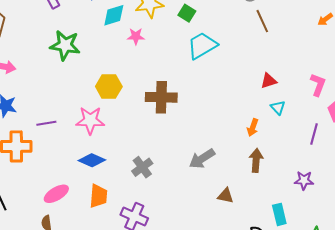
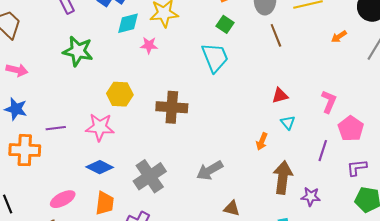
green square: (187, 13) -> (225, 24), moved
cyan trapezoid: (202, 46) -> (215, 57), turned 96
brown arrow: (256, 160) -> (283, 177), moved, size x1.4
gray cross: (142, 167) -> (150, 176), size x1.5

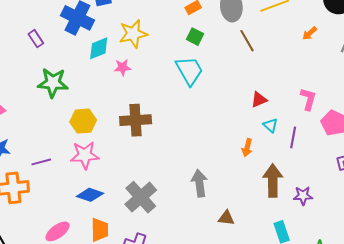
yellow hexagon: (120, 94) -> (83, 121), moved
brown cross: (172, 107) -> (136, 120), moved
purple line: (323, 151) -> (293, 137), moved
gray arrow: (210, 170) -> (199, 183), turned 120

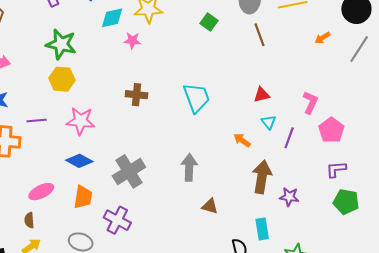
cyan trapezoid: (189, 71) -> (196, 98), moved
brown cross: (136, 120) -> (137, 95), size x0.7
yellow hexagon: (83, 121) -> (62, 79), moved
orange arrow: (247, 148) -> (242, 140), turned 102

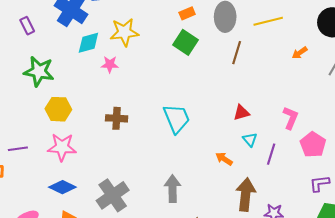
green square: (209, 22) -> (185, 42), size x1.4
brown line: (260, 35) -> (237, 53), turned 40
yellow hexagon: (62, 79) -> (58, 109), moved

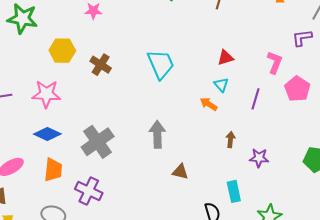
yellow hexagon: (58, 109) -> (62, 51), moved
brown cross: (117, 118) -> (101, 65), turned 30
cyan triangle: (250, 139) -> (221, 85), moved
purple L-shape: (319, 184) -> (302, 38), moved
brown arrow: (246, 195) -> (231, 140), size x0.5

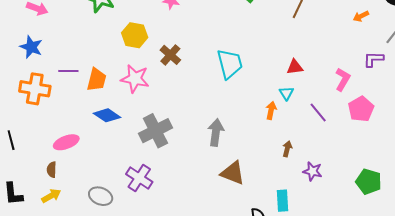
pink star: (46, 94) -> (135, 79), moved
purple line: (256, 99) -> (318, 112), turned -65
orange arrow: (209, 104) -> (271, 110), turned 60
orange trapezoid: (53, 170) -> (97, 80), moved
brown triangle: (180, 172) -> (233, 173), size x1.5

